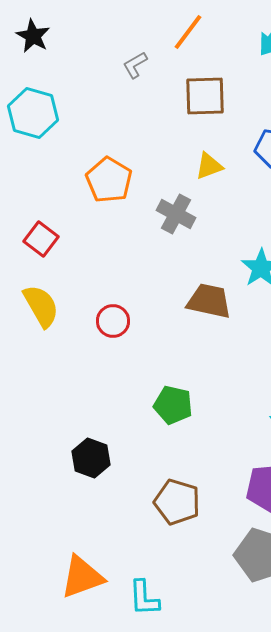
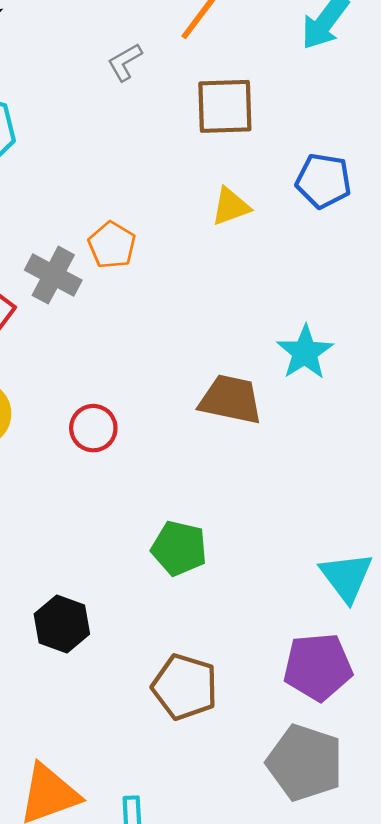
orange pentagon: (109, 180) -> (112, 245), moved, size x0.7
gray cross: (176, 214) -> (53, 275), moved

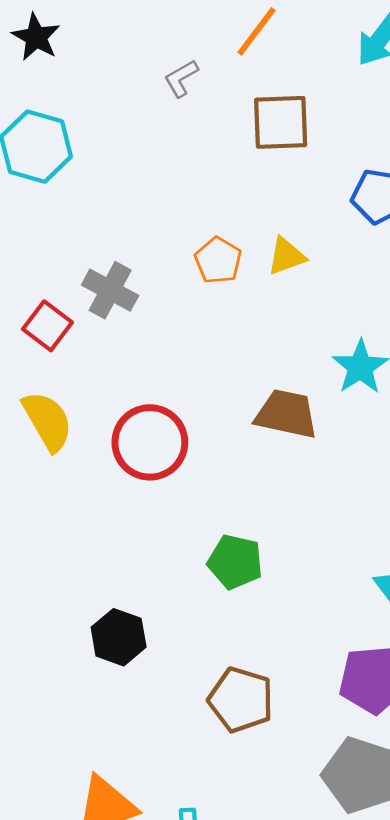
yellow triangle: (231, 206) -> (286, 256), moved
orange pentagon: (112, 245) -> (218, 260), moved
red circle: (93, 428) -> (150, 442), size x1.6

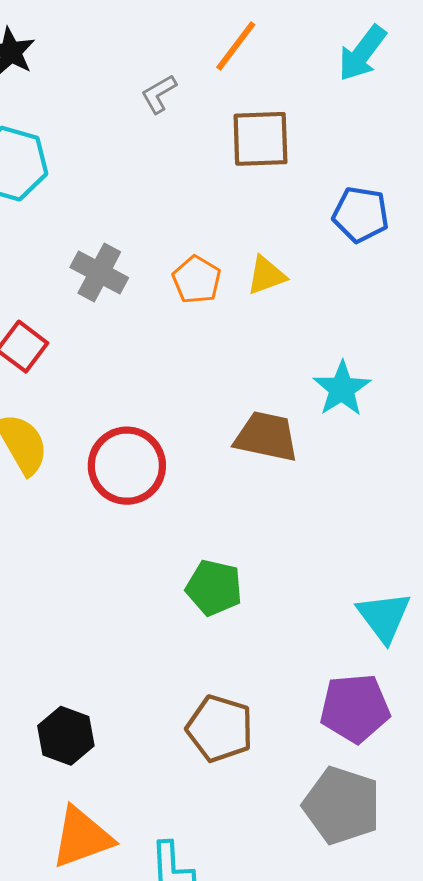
gray cross: (110, 290) -> (99, 273), moved
black hexagon: (119, 637) -> (66, 736), moved

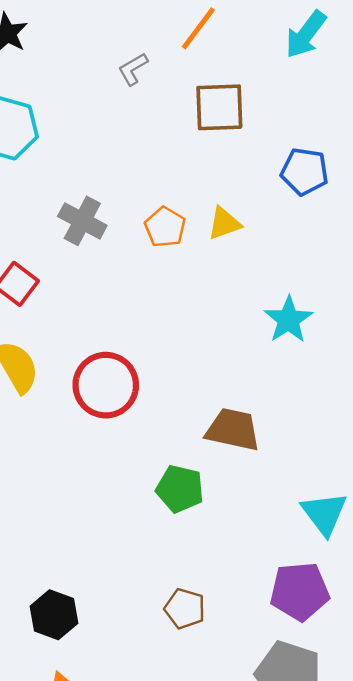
brown trapezoid: (266, 437) -> (233, 430), moved
brown pentagon: (220, 729) -> (185, 609), size x0.7

